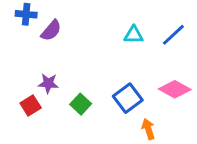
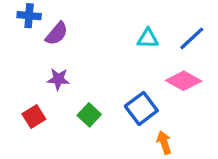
purple star: (48, 83) -> (58, 79), moved
pink diamond: (175, 89) -> (184, 81), moved

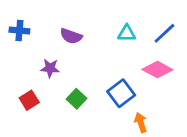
blue cross: (29, 16) -> (19, 31), moved
purple semicircle: (57, 34) -> (71, 36), moved, turned 70

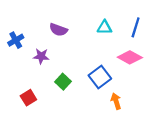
blue cross: (19, 31) -> (16, 40), moved, turned -35
blue line: (164, 33) -> (136, 27), turned -30
red square: (29, 100) -> (28, 98), moved

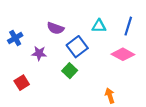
blue square: (100, 77) -> (77, 47), moved
green square: (63, 82) -> (70, 71), moved
red square: (28, 98) -> (22, 83), moved

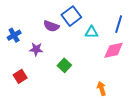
cyan triangle: (99, 26) -> (91, 32), moved
blue square: (77, 47) -> (71, 16), moved
pink diamond: (123, 54) -> (114, 50), turned -40

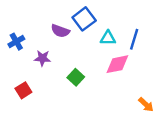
blue line: (119, 24) -> (134, 39), moved
pink diamond: (114, 50) -> (117, 64), moved
orange arrow: (102, 88) -> (146, 105), moved, turned 152

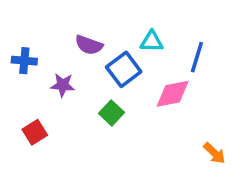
blue square: (84, 19) -> (124, 69), moved
cyan triangle: (108, 38) -> (152, 41), moved
blue cross: (16, 42) -> (24, 61), turned 35

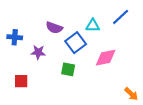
blue line: (197, 57) -> (121, 17), moved, turned 30
green square: (112, 113) -> (68, 69), turned -32
red square: (35, 132) -> (21, 81), turned 32

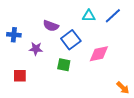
cyan triangle: (93, 26) -> (89, 16), moved

